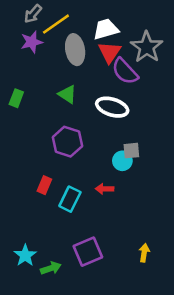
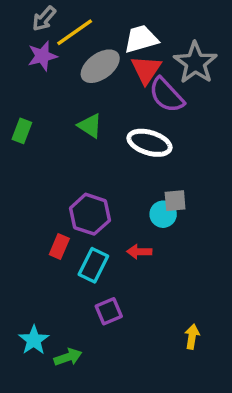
gray ellipse: (75, 50) -> (100, 66), turned 64
purple hexagon: (67, 142) -> (90, 214), moved
purple square: (88, 252) -> (109, 311), moved, size x0.7

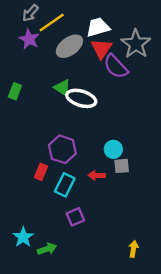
purple star: (42, 56) -> (29, 39), turned -30
white ellipse: (149, 143) -> (81, 98), moved
gray square: (175, 201) -> (122, 166), moved
yellow arrow: (192, 337) -> (133, 249), moved

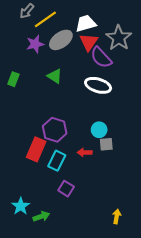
purple star: (29, 39) -> (35, 44), moved, turned 30
white ellipse: (81, 98) -> (98, 85), moved
red rectangle: (41, 172) -> (36, 149), size x1.6
purple square: (75, 217) -> (66, 189), turned -35

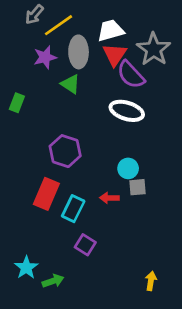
gray ellipse: (61, 40) -> (79, 52), turned -55
green triangle: (55, 76) -> (70, 84), moved
purple hexagon: (55, 130) -> (65, 151), moved

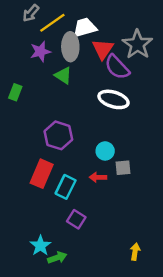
white trapezoid: (111, 30) -> (85, 28), moved
cyan circle: (128, 168) -> (105, 151), moved
cyan star: (26, 268) -> (40, 246), moved
green arrow: (53, 281) -> (57, 258), moved

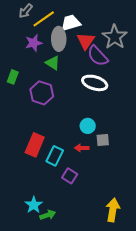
purple hexagon: (58, 135) -> (42, 93), moved
purple square: (76, 219) -> (70, 176), moved
yellow arrow: (135, 252) -> (113, 210), size x1.6

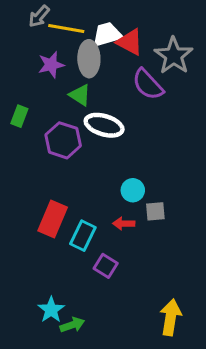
yellow line: (44, 19) -> (66, 28), turned 45
red triangle: (86, 41) -> (130, 42), moved, turned -36
white ellipse: (95, 83) -> (104, 125), moved

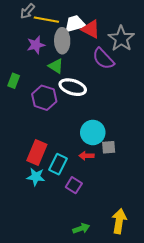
cyan circle: (133, 190) -> (93, 132), size x1.5
cyan star: (51, 310) -> (36, 177), moved, turned -30
green arrow: (72, 325) -> (81, 228), moved

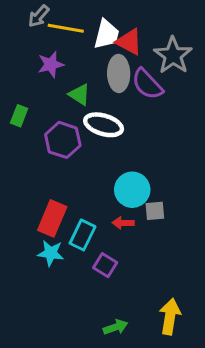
white trapezoid: (75, 24) -> (107, 34), turned 120
gray ellipse: (62, 41) -> (119, 73), moved

